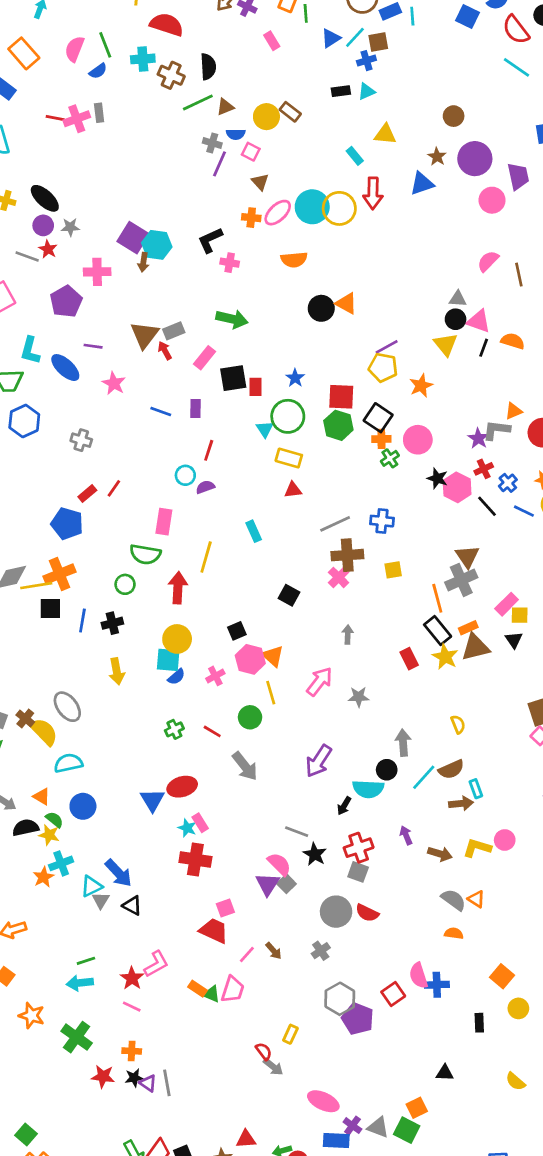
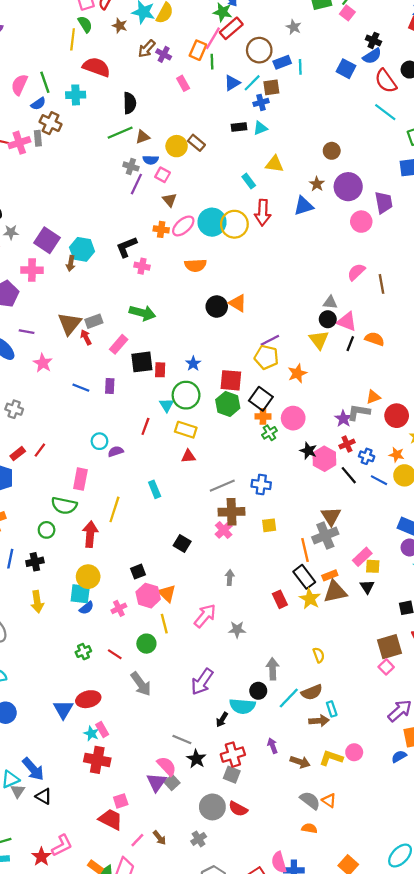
brown cross: (171, 75) -> (51, 123), moved
purple square: (133, 238) -> (47, 240), moved
red line: (209, 450) -> (145, 426), moved
blue cross: (508, 483) -> (367, 456), turned -32

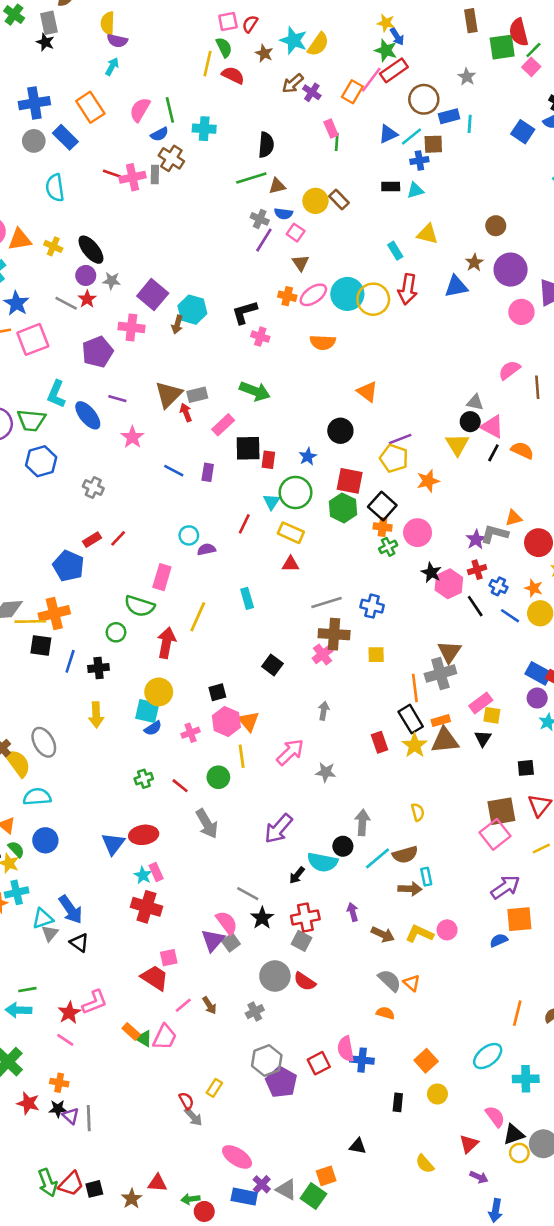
green line: (212, 62) -> (337, 142), moved
red semicircle: (96, 67) -> (233, 75), moved, size x0.7
black circle: (217, 307) -> (340, 431), moved
pink square: (386, 667) -> (495, 834), size x1.6

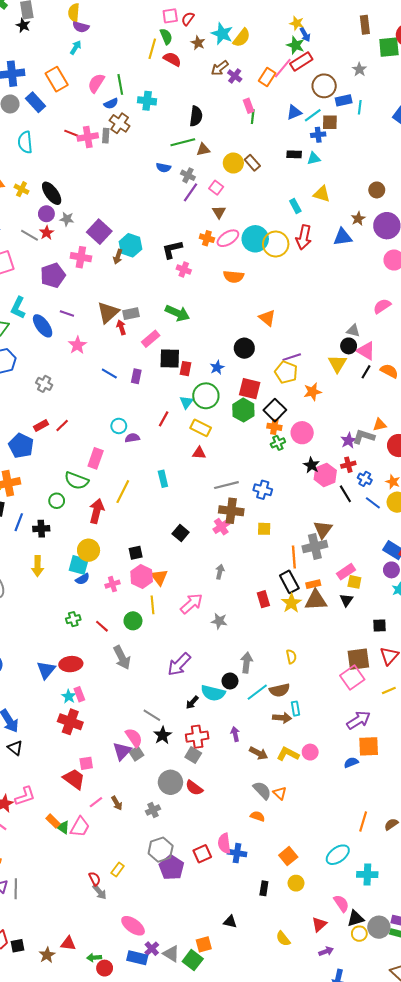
blue semicircle: (283, 214) -> (163, 168), moved
purple arrow: (479, 1177) -> (326, 951), turned -48

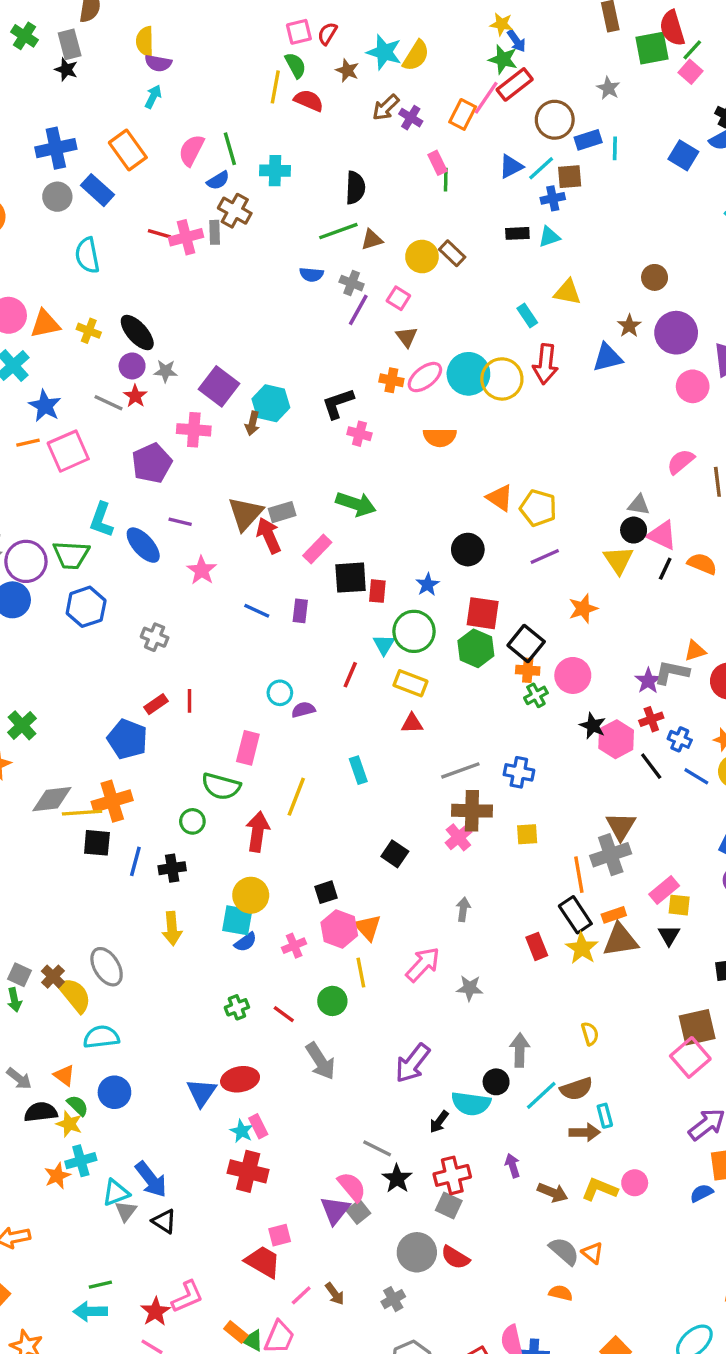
red arrow: (121, 327) -> (269, 535), size x1.5
yellow pentagon: (286, 372) -> (538, 508), moved
red line: (62, 426) -> (189, 701), turned -40

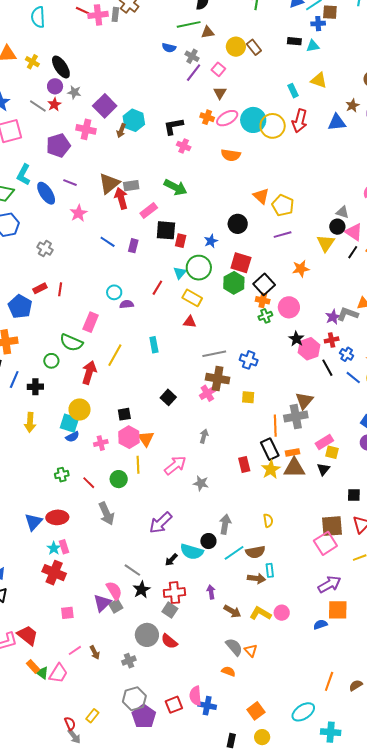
red trapezoid: (263, 1262) -> (28, 635), moved

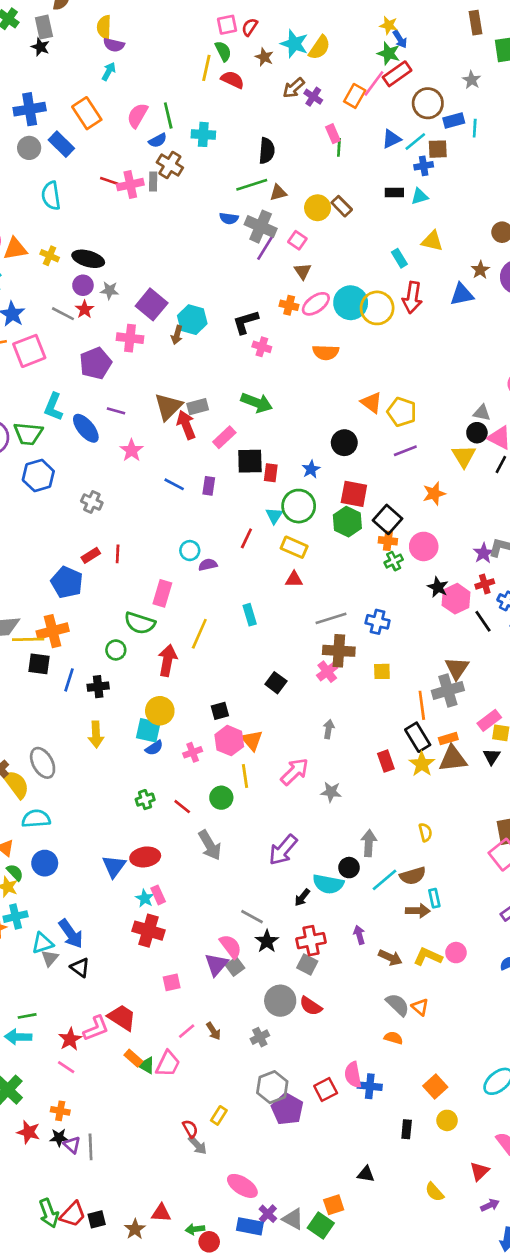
gray cross: (192, 56) -> (261, 227), size x1.6
black ellipse: (61, 67) -> (88, 259), turned -35

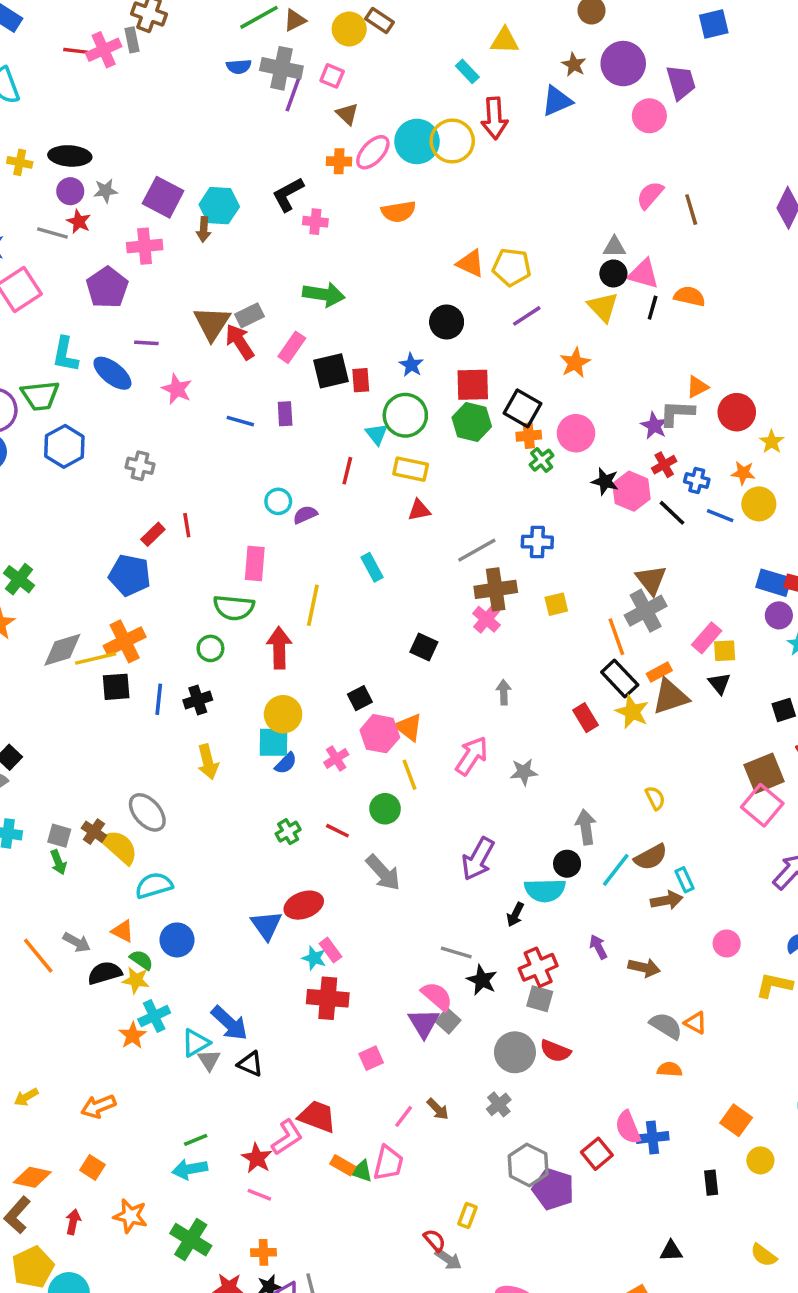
yellow L-shape: (428, 957) -> (774, 985), moved

